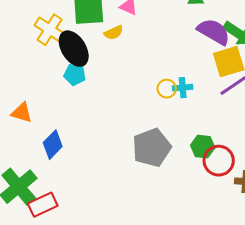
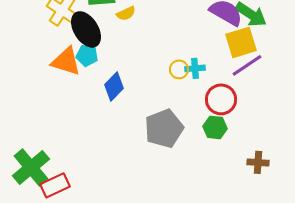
orange triangle: (22, 113) -> (66, 61), moved, size x1.4
blue diamond: (53, 145) -> (114, 86), moved
red circle: (219, 161) -> (221, 99), moved

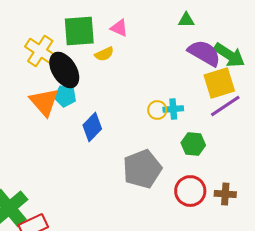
orange triangle: (66, 61) -> (44, 102), turned 32
red circle: (221, 99) -> (190, 191), moved
green hexagon: (215, 127) -> (193, 144), moved
brown cross: (258, 162) -> (225, 194), moved

